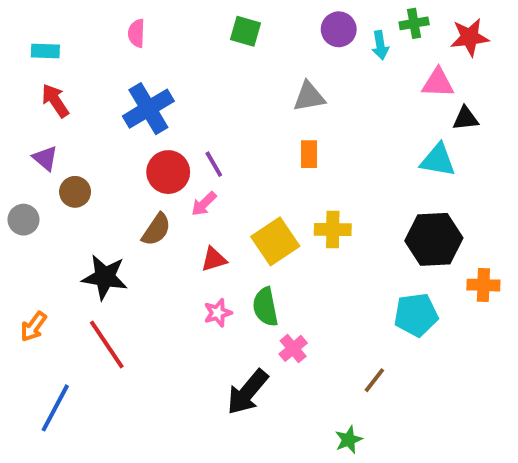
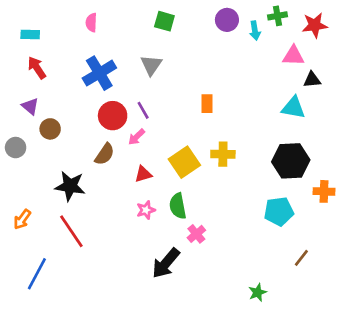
gray triangle: (309, 97) -> (151, 65), moved, turned -45
brown line: (374, 380) -> (301, 258), moved
green star: (349, 440) -> (258, 292), moved

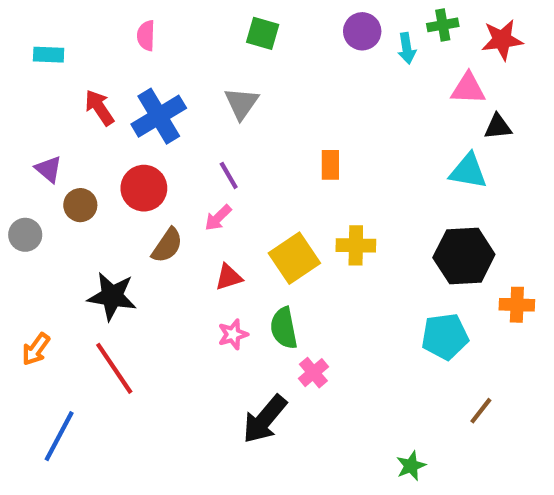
red arrow: (37, 68) -> (99, 108), moved
red circle: (113, 116) -> (144, 188), moved

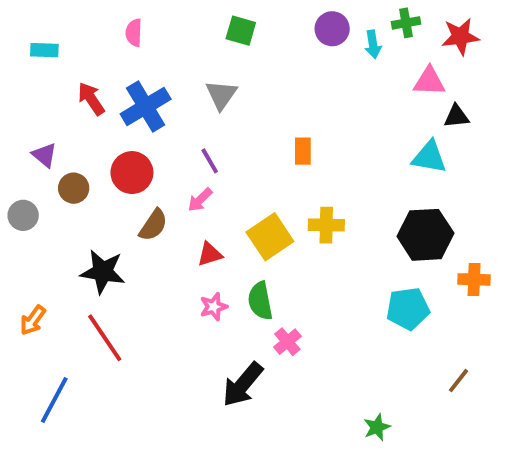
brown line: (481, 411) -> (458, 381), moved

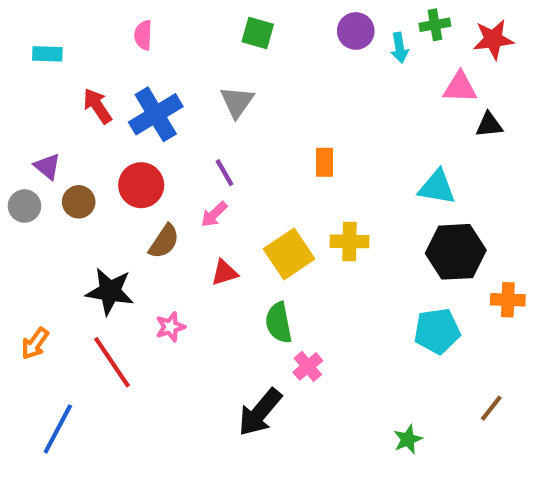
cyan triangle: (429, 157) -> (437, 187), moved
gray circle: (23, 215) -> (24, 206), moved
pink star: (214, 307) -> (170, 327), moved
green star: (377, 427) -> (408, 439), moved

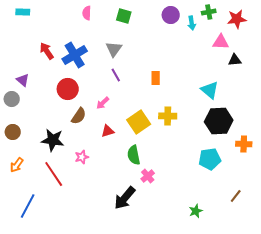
pink semicircle: (143, 35) -> (87, 13), moved
cyan rectangle: (47, 54) -> (23, 12), moved
purple line: (224, 173) -> (116, 75), moved
cyan triangle: (437, 187) -> (210, 90), turned 30
brown circle: (79, 202) -> (13, 132), moved

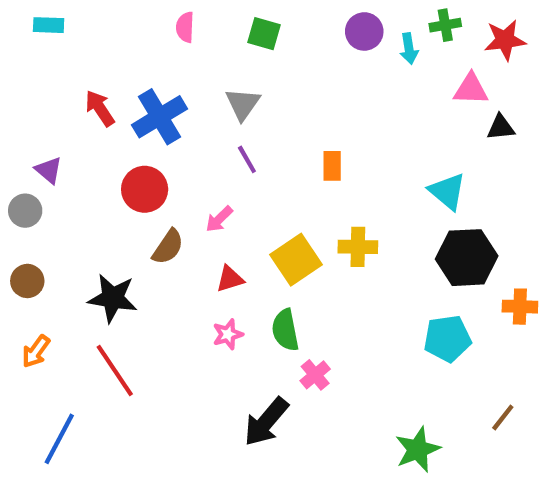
pink star: (82, 157) -> (228, 334), moved
green star: (196, 211) -> (418, 449), size x1.5

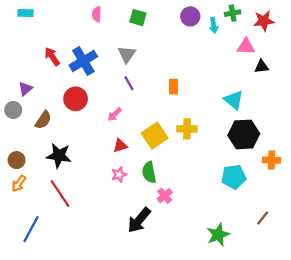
purple triangle: (49, 170) -> (25, 89), turned 40
brown semicircle: (168, 247) -> (43, 120), moved
brown circle: (27, 281) -> (17, 160), moved

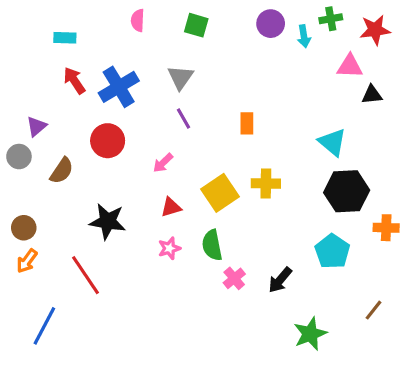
cyan rectangle: (25, 13) -> (65, 38), moved
black star: (59, 156) -> (108, 221), moved
cyan pentagon: (234, 177) -> (332, 251), turned -30
black arrow: (139, 220) -> (280, 280), moved, size x0.7

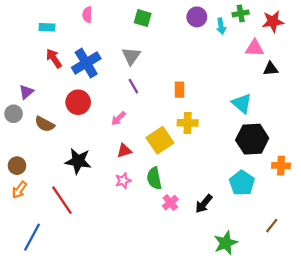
pink semicircle: (138, 20) -> (87, 15), moved
brown semicircle: (62, 171) -> (45, 124), turned 84
yellow cross: (266, 183) -> (188, 123), moved

